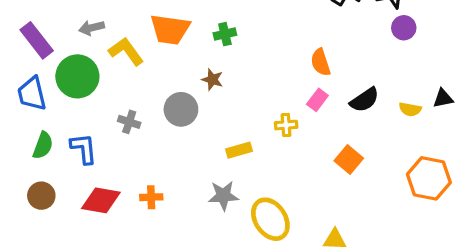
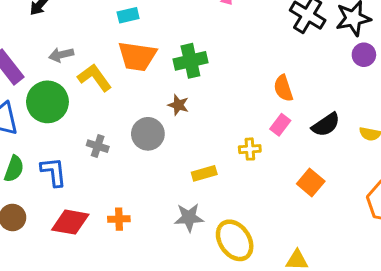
green cross: (225, 34) -> (190, 61), size x1.5

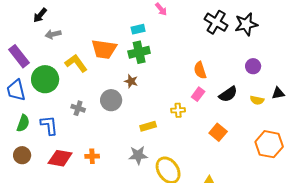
cyan rectangle: (128, 15) -> (138, 29), moved
gray arrow: (61, 55) -> (53, 34), moved
purple circle: (364, 55) -> (253, 66), moved

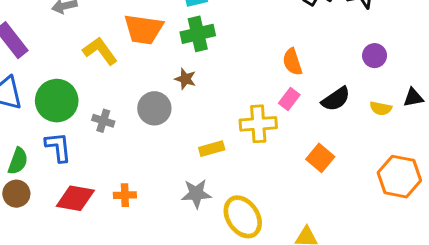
green circle: (45, 79) -> (57, 101), moved
yellow cross: (178, 110) -> (258, 124), size x1.6
green semicircle: (23, 123) -> (18, 161), moved

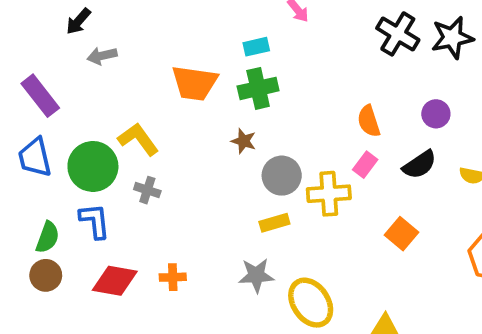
yellow L-shape: (100, 51) -> (138, 139), moved
purple circle: (375, 56) -> (436, 114), moved
gray circle: (154, 108) -> (282, 176), moved

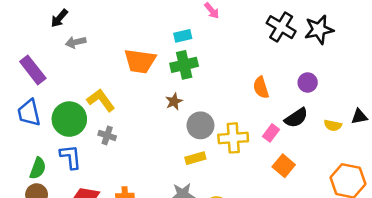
brown star: (244, 141) -> (174, 101), turned 30
pink rectangle: (365, 165) -> (271, 133), moved

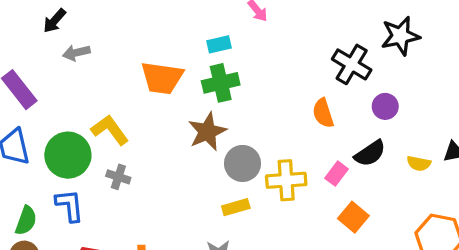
black cross: (281, 27) -> (352, 64), moved
brown star: (174, 101) -> (207, 132), size x1.6

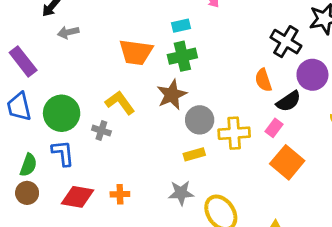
purple circle: (385, 106) -> (312, 75), size x1.5
yellow L-shape: (110, 130) -> (120, 103), moved
black semicircle: (370, 153) -> (289, 101), moved
orange square: (353, 217) -> (287, 162), size x1.4

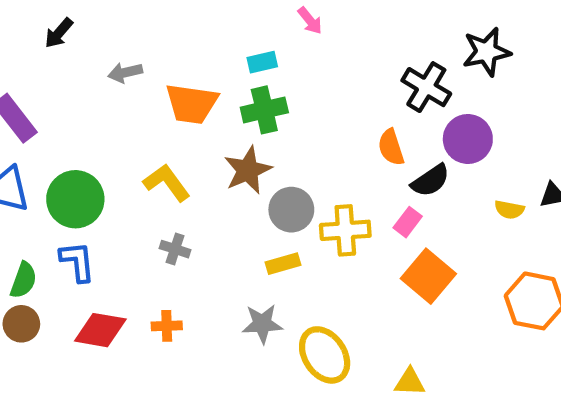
gray arrow: (68, 32) -> (125, 73), moved
gray cross: (101, 131) -> (175, 249), moved

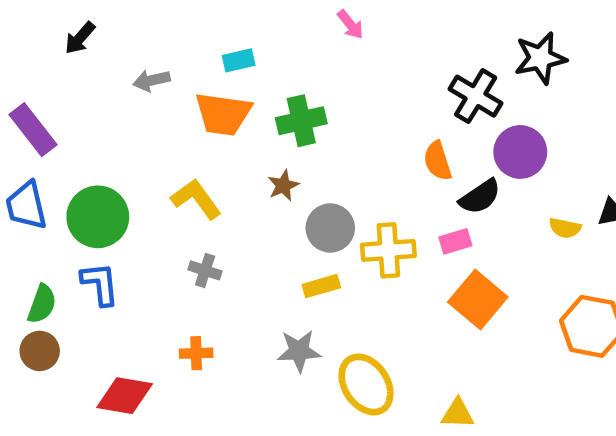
cyan rectangle: (262, 62) -> (239, 60), moved
brown star: (248, 170) -> (283, 186), size x0.6
pink rectangle: (408, 222) -> (455, 241), turned 36
red diamond: (100, 330) -> (125, 396), moved

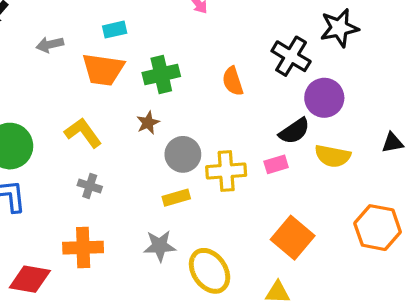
orange semicircle: (438, 161) -> (233, 81), moved
yellow semicircle: (565, 228) -> (333, 156), moved, size x1.5
orange square: (478, 300) -> (293, 238), moved
orange cross: (196, 353) -> (83, 248), size x1.6

